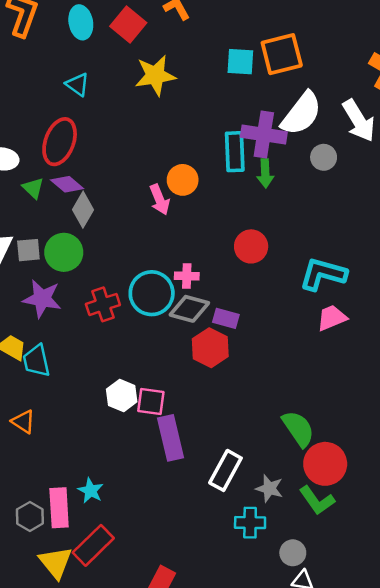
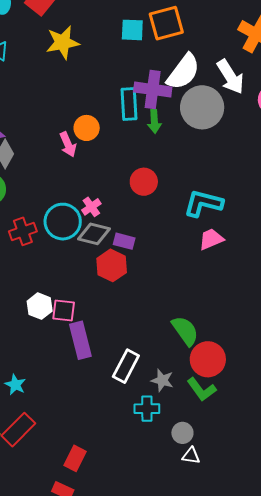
gray circle: (324, 157) -> (202, 107), size x2.0
pink cross: (187, 276) -> (91, 207), turned -36

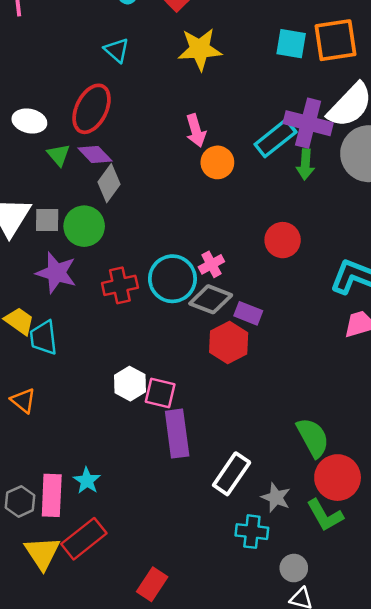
cyan rectangle: (129, 104) -> (276, 138), turned 48
pink arrow: (68, 144) -> (196, 131), moved

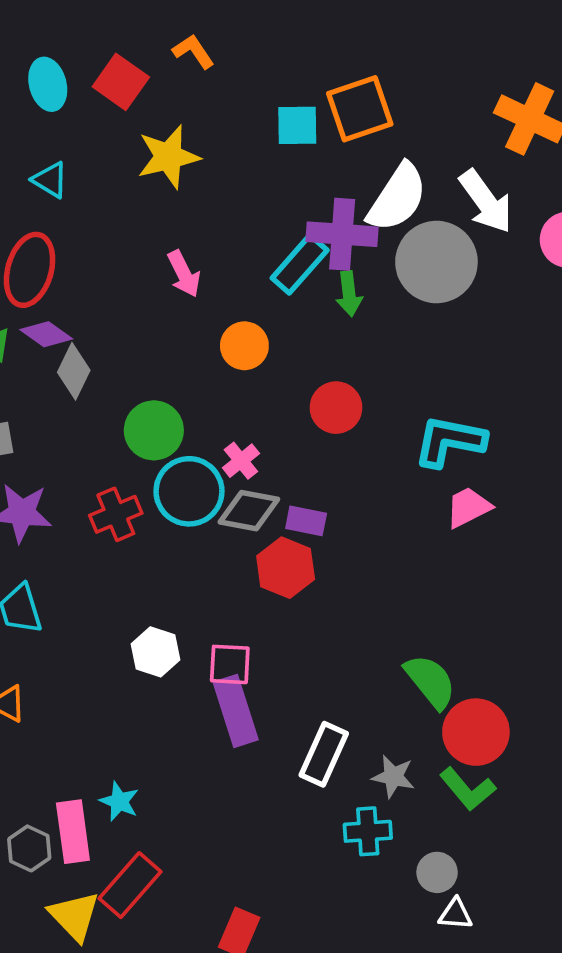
orange circle: (217, 162) -> (244, 346), moved
green circle: (84, 226) -> (154, 430), moved
pink square: (160, 393) -> (230, 664), moved

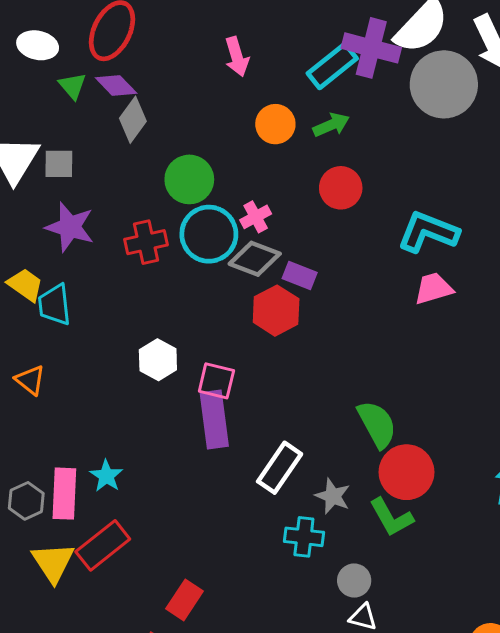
green arrow: (349, 294) -> (331, 125), moved, turned -117

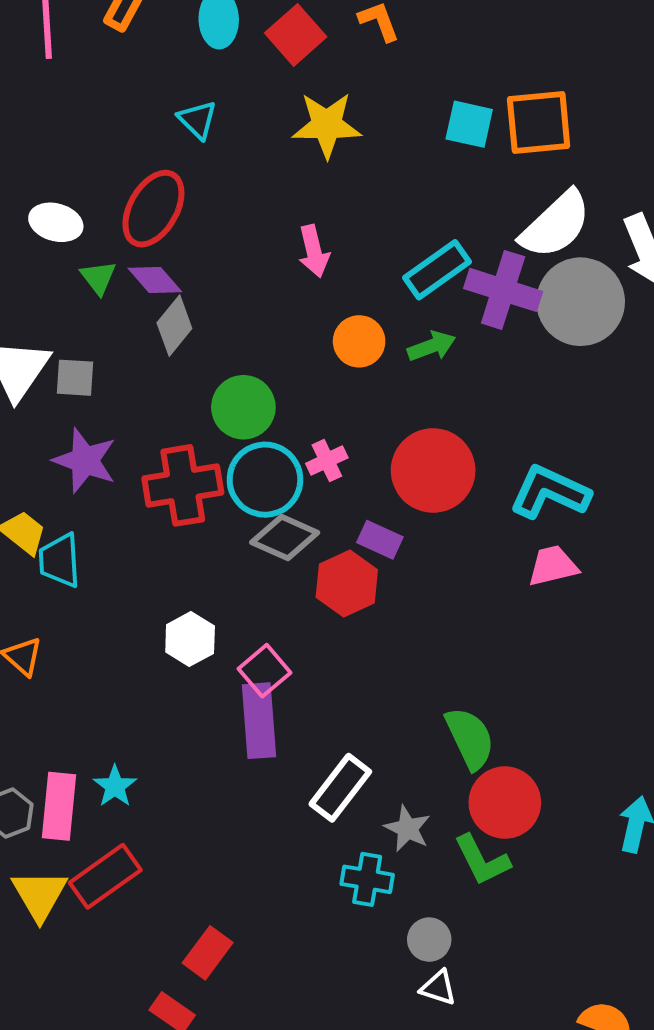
purple cross: (371, 48) -> (503, 290), moved
red circle: (341, 188) -> (433, 470), moved, size x1.5
red cross: (146, 242) -> (183, 485), size x1.4
gray diamond: (255, 259) -> (285, 537), moved
pink square: (216, 381) -> (265, 671), turned 33

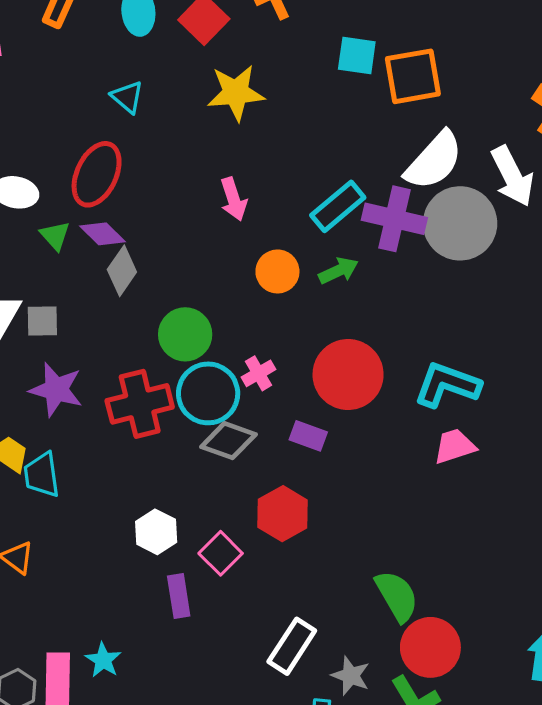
cyan square: (469, 124) -> (357, 56), moved
red hexagon: (347, 583) -> (283, 514), moved
purple rectangle: (259, 721) -> (179, 596), moved, size x0.7

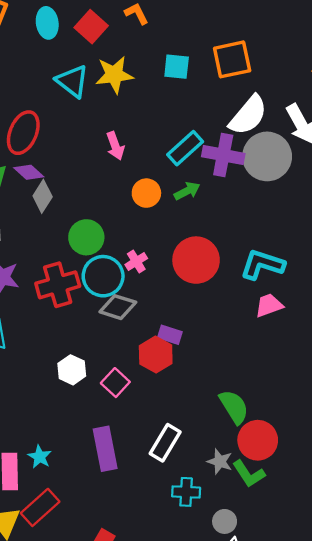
cyan square: (357, 56) -> (177, 67), moved
cyan triangle: (127, 97) -> (72, 81), moved, size x1.5
purple rectangle: (308, 436) -> (170, 335), moved
purple rectangle: (179, 596) -> (105, 449), moved, size x1.5
gray star: (351, 676) -> (220, 462), moved

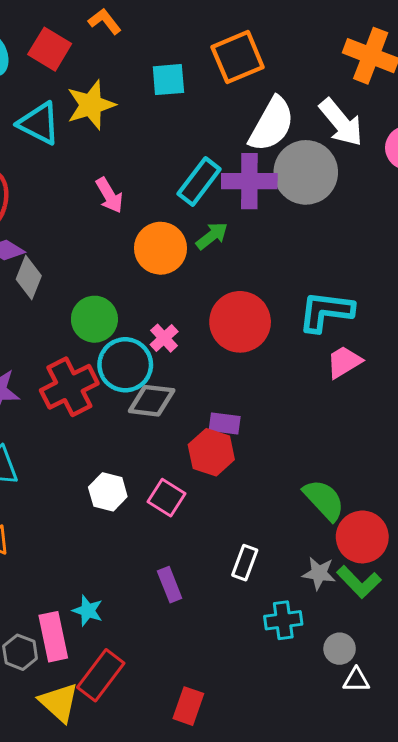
orange circle: (146, 193) -> (160, 248), size x1.4
white rectangle: (165, 443) -> (245, 563), size x0.7
purple rectangle: (105, 449) -> (170, 585), size x0.6

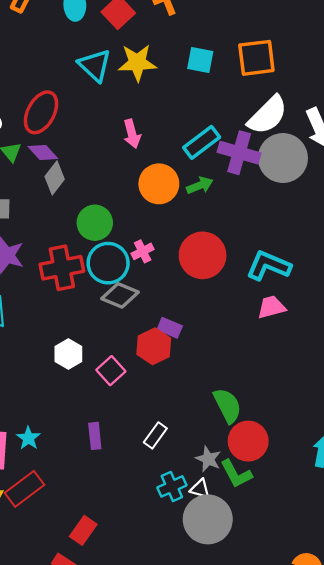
cyan cross: (283, 620) -> (172, 486), turned -32
gray circle: (340, 649) -> (208, 519), size x2.0
white triangle: (356, 680) -> (200, 489), moved

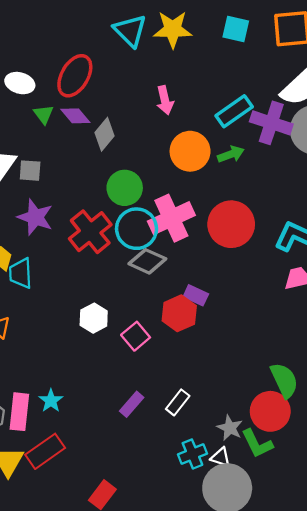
gray diamond: (55, 178) -> (105, 134), moved
pink cross: (143, 251) -> (171, 218), size x2.0
red cross: (62, 268) -> (90, 232), turned -30
green semicircle: (227, 405) -> (284, 380), moved
purple rectangle: (95, 436) -> (132, 404), moved, turned 45

